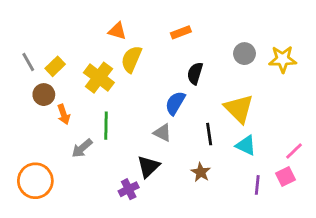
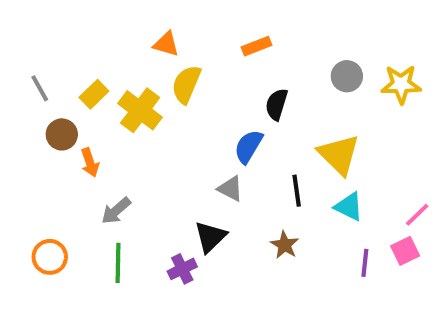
yellow rectangle: (55, 66) -> (94, 94), moved
green line: (106, 126) -> (118, 263), moved
orange circle: (35, 181) -> (50, 257), size x0.7

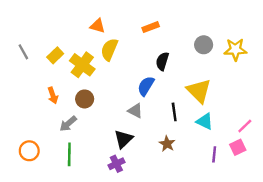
brown circle: (62, 134) -> (85, 99), moved
purple cross: (182, 269) -> (116, 164), moved

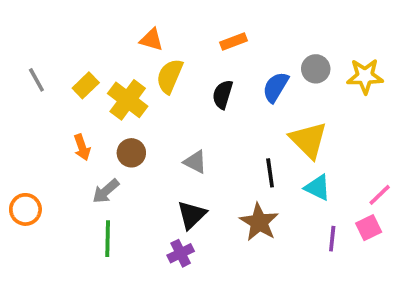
black semicircle: (162, 61) -> (223, 94), moved
blue semicircle: (146, 86) -> (276, 87), moved
gray triangle: (135, 111) -> (195, 162), moved
brown star: (167, 144) -> (259, 222), size x1.5
orange circle: (29, 151) -> (25, 209), moved

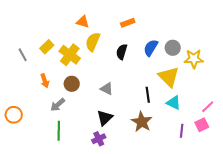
gray circle: (316, 69) -> (173, 48), moved
yellow star: (365, 76) -> (194, 59), moved
gray line: (36, 80) -> (23, 55), moved

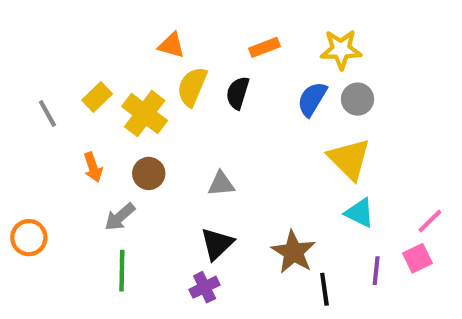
black semicircle: (122, 52) -> (238, 93), moved
yellow star: (194, 59) -> (341, 49), moved
gray triangle: (107, 89) -> (221, 184), turned -32
black line: (148, 95) -> (324, 289), moved

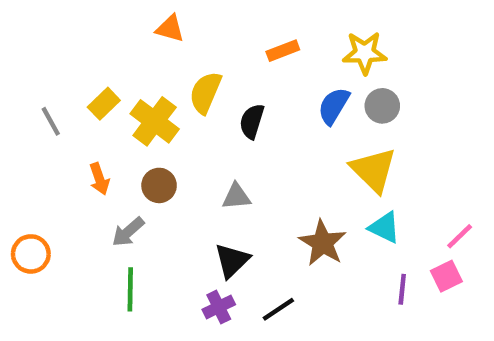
orange triangle: (171, 45) -> (170, 29), moved
black semicircle: (238, 93) -> (252, 121), moved
brown star: (293, 252) -> (323, 243), moved
black line: (324, 289) -> (278, 309), moved, turned 64

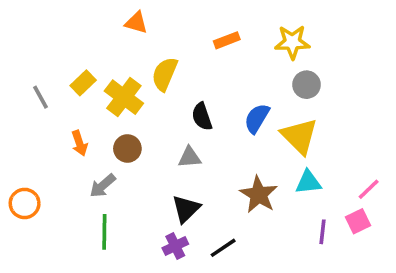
blue semicircle: (334, 106) -> (257, 118), moved
black semicircle: (252, 121) -> (202, 117), moved, turned -36
cyan triangle: (384, 227) -> (308, 182), turned -32

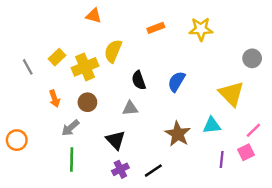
gray circle: (307, 85) -> (252, 58), moved
yellow cross: (124, 97) -> (85, 67), turned 30
yellow triangle: (299, 136) -> (231, 94), moved
black triangle: (186, 209) -> (116, 140), moved, turned -30

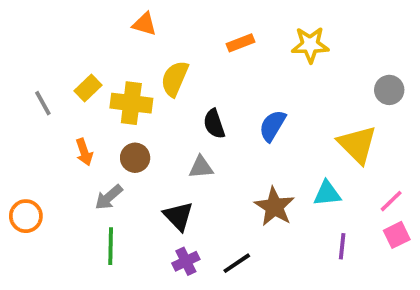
yellow cross: (85, 67) -> (131, 103), turned 30
pink square: (246, 152) -> (397, 235), moved

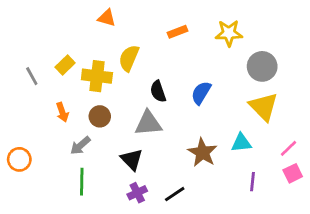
gray circle: (389, 90) -> (262, 66), moved, size x1.4
gray triangle: (201, 167) -> (148, 123), size x1.5

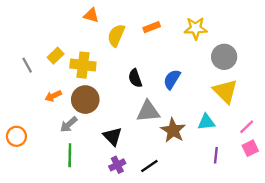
yellow semicircle: (129, 58) -> (116, 35), moved
orange arrow: (62, 112) -> (53, 96), turned 84
brown circle: (100, 116) -> (85, 100), size x1.5
gray triangle: (148, 123) -> (148, 111), moved

